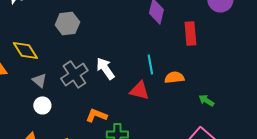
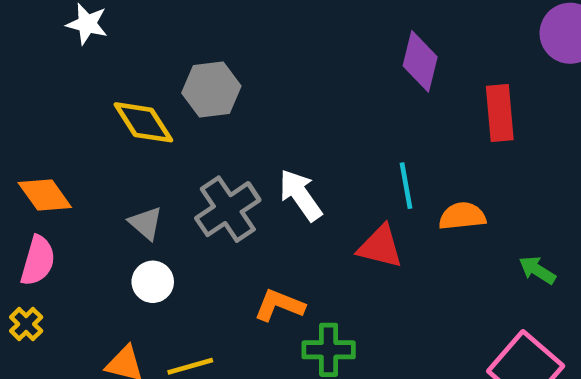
yellow diamond: (25, 50) -> (143, 122), moved

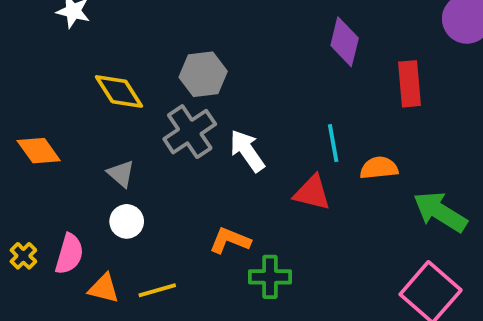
gray hexagon: (211, 90) -> (203, 74), moved
gray cross: (228, 209) -> (190, 132), moved
pink semicircle: (38, 261) -> (69, 254), moved
green arrow: (537, 270) -> (440, 212), size x1.8

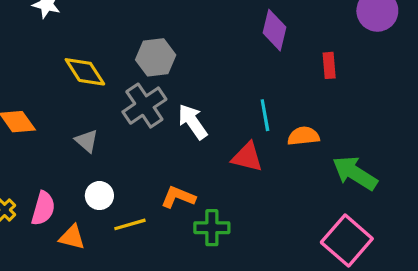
red rectangle: (410, 84) -> (329, 65), size x0.7
white circle: (127, 221) -> (99, 196), moved
yellow line: (157, 290) -> (130, 224), moved

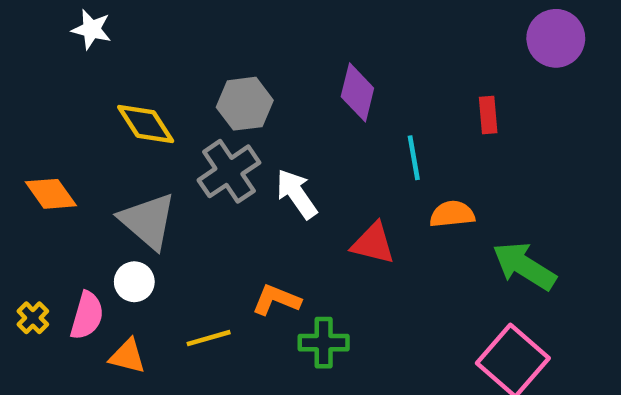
purple diamond: (275, 30) -> (357, 92), moved
cyan line: (265, 115) -> (414, 158), moved
gray triangle: (87, 141) -> (148, 221), size x1.8
white circle: (99, 196) -> (134, 282), moved

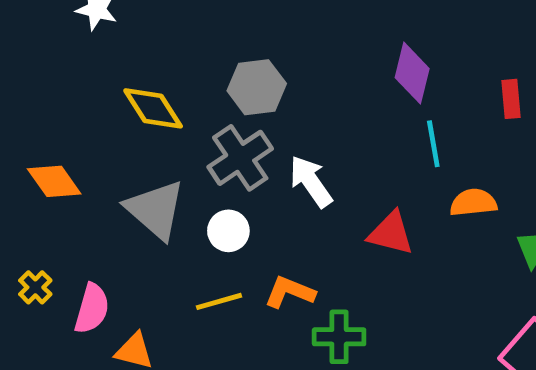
purple diamond: (357, 92) -> (412, 73), moved
white circle: (134, 282) -> (228, 231), moved
yellow cross: (33, 318) -> (35, 287), moved
yellow line: (209, 338) -> (219, 301), moved

